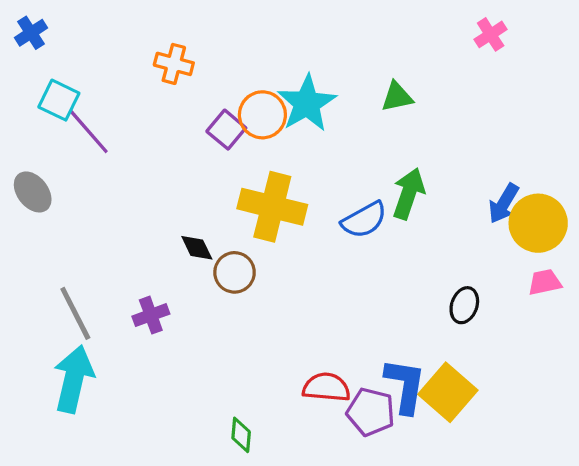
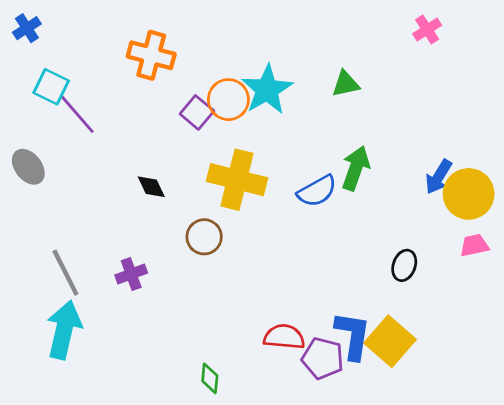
orange cross: (174, 64) -> (151, 55), size x1.4
black diamond: (197, 248) -> (151, 187), moved

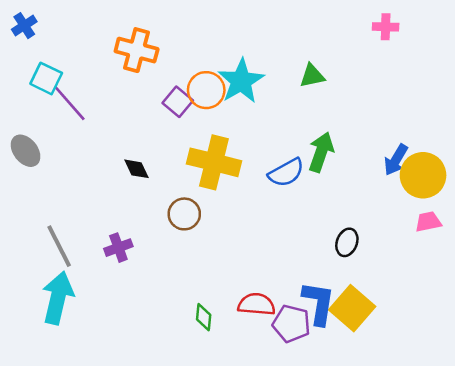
pink cross: (427, 30) -> (386, 27), turned 35
black ellipse: (404, 265) -> (347, 242), moved
green diamond: (210, 378) -> (204, 317), moved

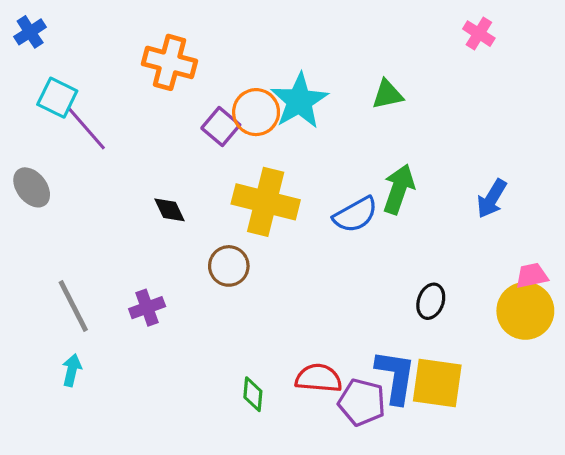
pink cross: (386, 27) -> (479, 34), turned 30
yellow circle: (423, 175) -> (525, 311), moved
cyan arrow: (58, 298) -> (72, 370), size x0.5
yellow square: (352, 308) -> (437, 383), turned -33

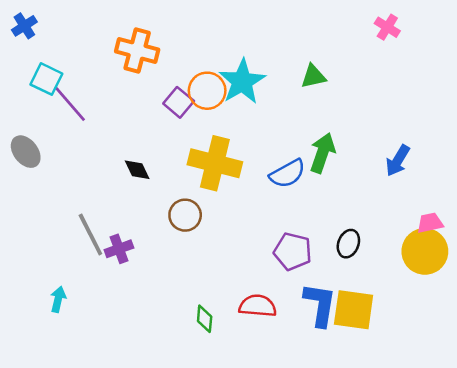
gray line: (73, 306) -> (90, 235), moved
purple pentagon: (362, 402) -> (293, 251), moved

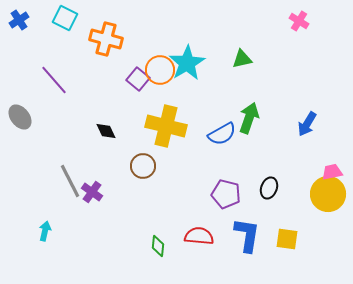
cyan square: (46, 79) -> (65, 18), moved
purple cross: (119, 249) -> (92, 192), turned -35
yellow square: (354, 310) -> (287, 239), moved, size x0.7

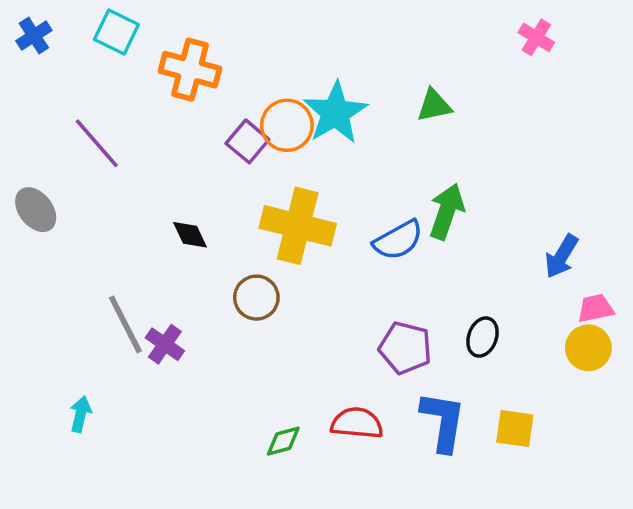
blue arrow: (307, 124) -> (561, 256), moved
yellow circle: (328, 194) -> (588, 348), size x0.7
green diamond: (158, 246) -> (283, 441), turned 70

